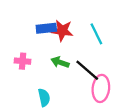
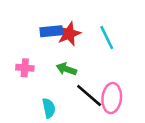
red star: (62, 31) -> (69, 34), turned -30
black line: (87, 70) -> (89, 96), moved

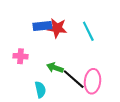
red star: (69, 34) -> (57, 28), turned 30
green arrow: (66, 69) -> (55, 68), moved

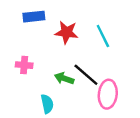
blue rectangle: (42, 26) -> (34, 17), moved
black line: (74, 79) -> (86, 75), moved

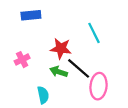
red star: (67, 32) -> (61, 48), moved
pink cross: (24, 65) -> (22, 60), turned -32

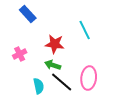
blue rectangle: (31, 15) -> (28, 14), turned 54
black line: (79, 68) -> (62, 82), moved

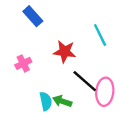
green arrow: (53, 65) -> (62, 101), moved
black line: (62, 82) -> (85, 81), moved

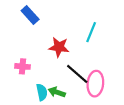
cyan line: (100, 35) -> (91, 32), turned 48
pink cross: (23, 63) -> (23, 66), moved, turned 32

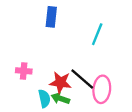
blue rectangle: (30, 15) -> (51, 17), moved, turned 48
red star: (59, 47) -> (60, 82), moved

